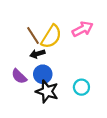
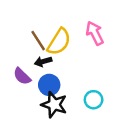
pink arrow: (83, 29) -> (95, 33), turned -90
purple semicircle: (19, 76) -> (22, 76), moved

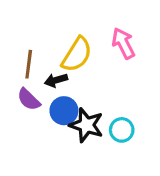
brown line: (38, 41) -> (29, 64), moved, turned 40
black star: (54, 105) -> (86, 125), moved

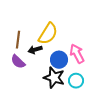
pink arrow: (123, 43) -> (77, 54), moved
blue circle: (64, 111) -> (59, 60), moved

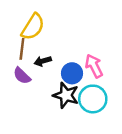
yellow semicircle: (48, 34) -> (33, 27), moved
cyan circle: (76, 81) -> (93, 99), size x1.5

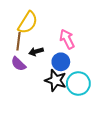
pink arrow: (94, 66) -> (67, 39), moved

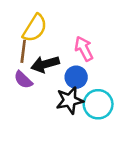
black arrow: (36, 51) -> (45, 64), size x1.5
black star: (56, 80) -> (70, 100), turned -30

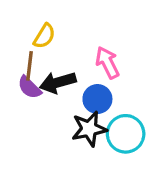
yellow semicircle: (35, 28) -> (44, 36), size x0.7
purple semicircle: (23, 80) -> (29, 87), moved

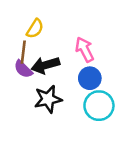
blue circle: (97, 99) -> (90, 78), moved
black star: (89, 129) -> (48, 99), moved

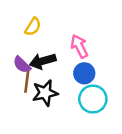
brown line: (23, 52) -> (27, 82), moved

